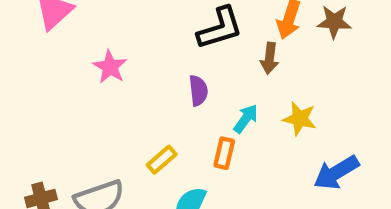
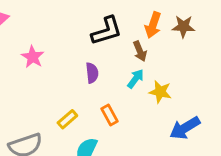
brown arrow: (269, 58) -> (140, 51), turned -30
cyan arrow: (246, 119) -> (136, 79), moved
orange rectangle: (224, 153) -> (109, 115), turned -42

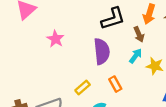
purple semicircle: (92, 73) -> (102, 51), size x1.6

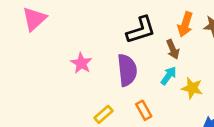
pink star: (55, 39) -> (81, 63), moved

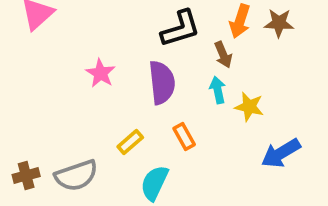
cyan arrow: (169, 76) -> (218, 90), turned -48

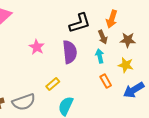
brown star: (279, 23) -> (128, 40), moved
yellow star: (249, 107) -> (126, 65), moved
orange rectangle: (184, 136) -> (106, 81), moved

